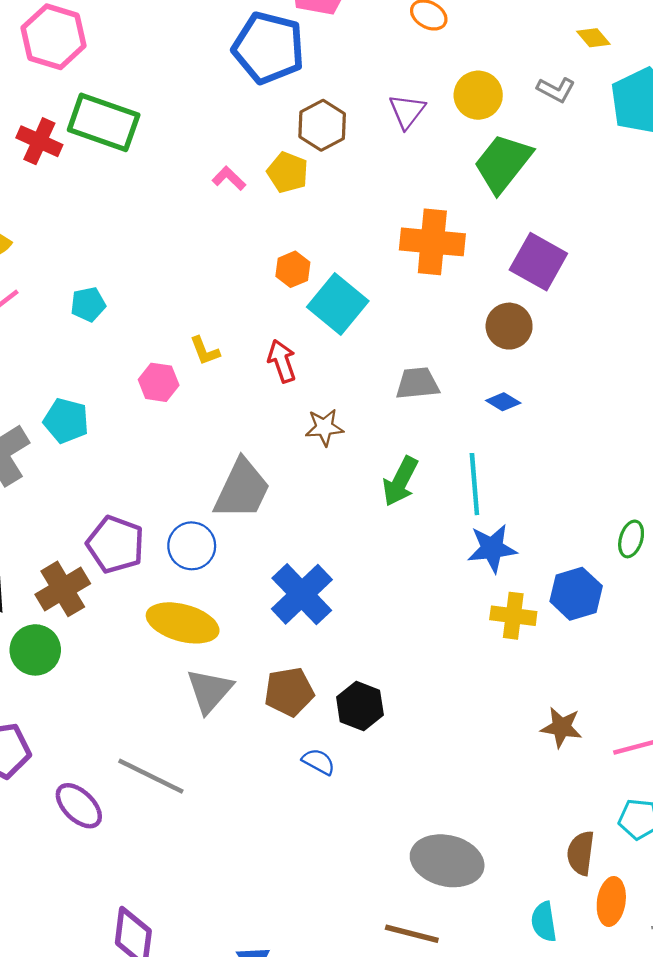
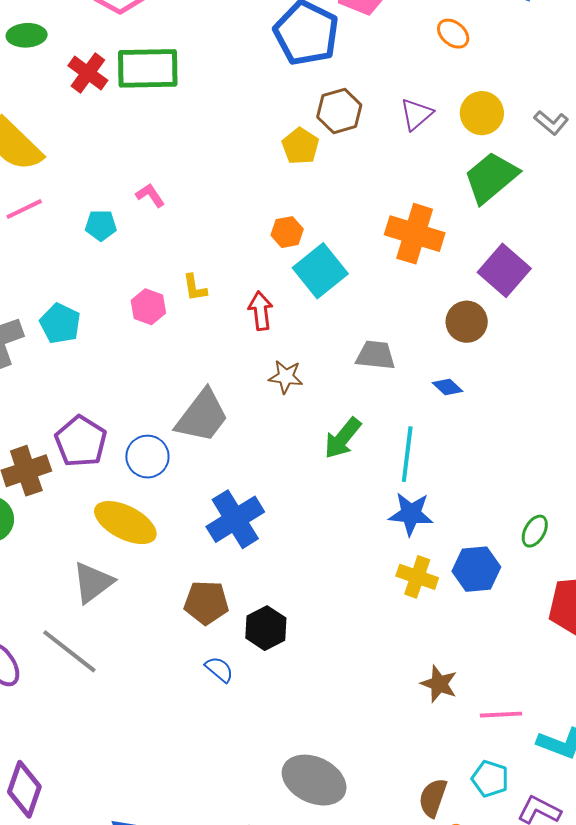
green rectangle: (104, 122) -> (148, 68), turned -32
pink L-shape: (229, 178) -> (150, 195), moved
gray triangle: (210, 691) -> (93, 582), moved

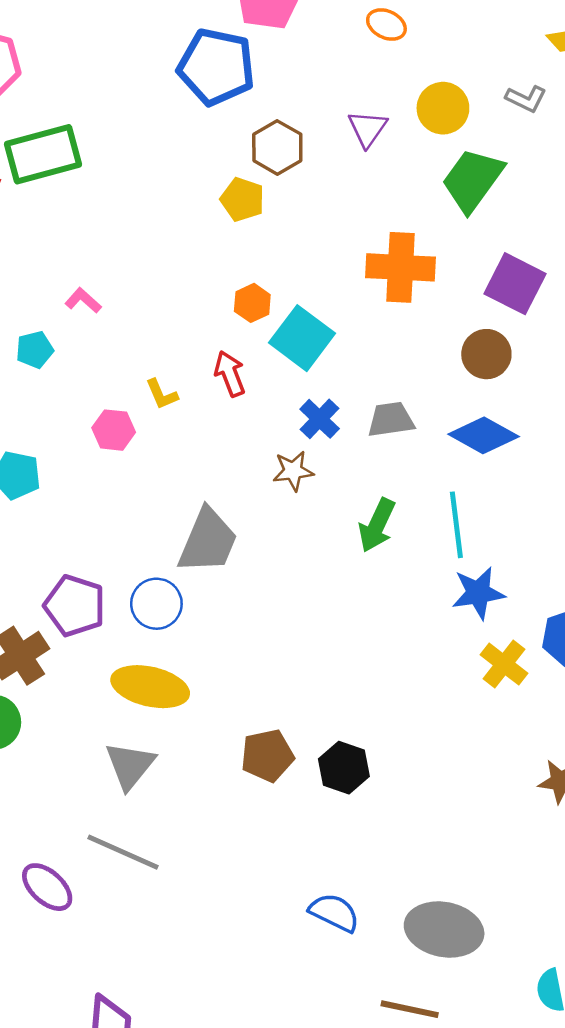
red arrow: (261, 311) -> (230, 374), moved
blue diamond: (448, 387) -> (484, 435), size x1.8
blue cross: (235, 519) -> (320, 419), moved, size x0.6
yellow cross: (417, 577) -> (504, 664), turned 33
blue semicircle: (219, 669) -> (334, 913), moved, size x1.4

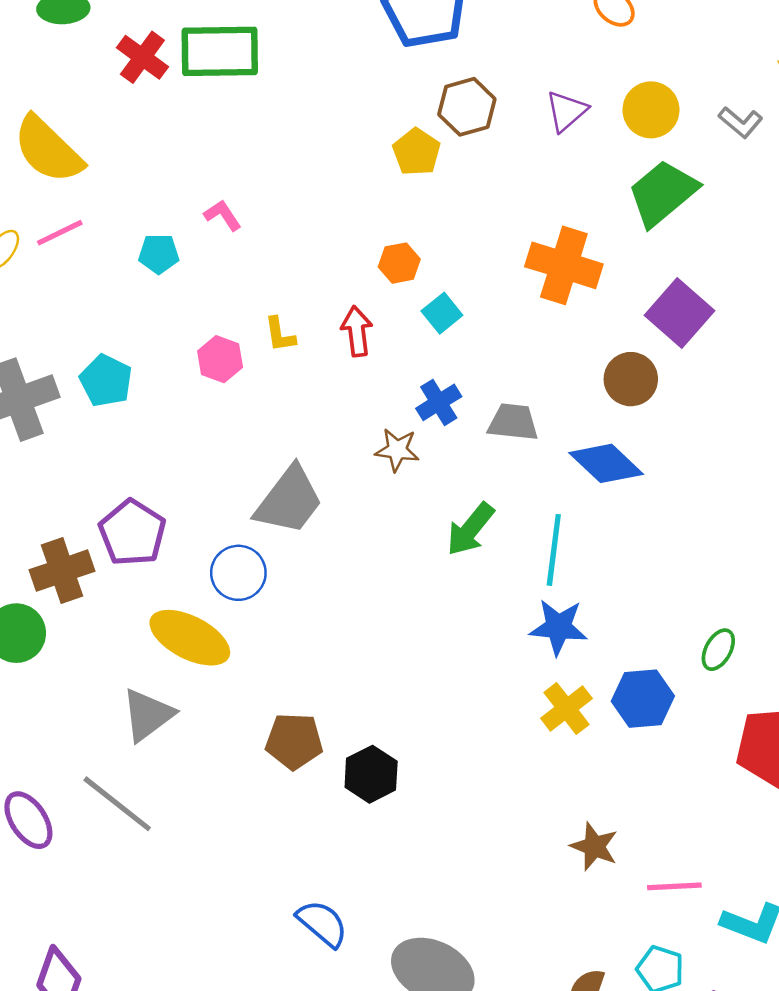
cyan square: (302, 338) -> (442, 313), size x0.6
blue circle: (156, 604) -> (238, 573), moved

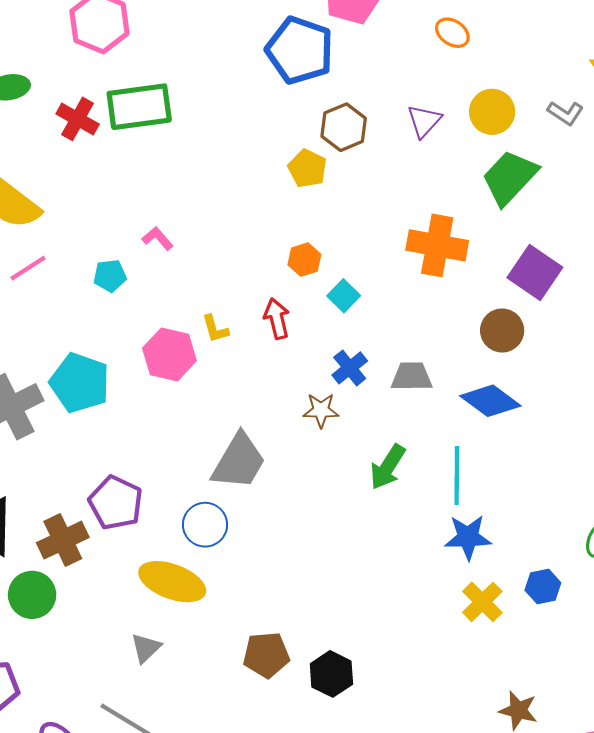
pink hexagon: (220, 359) -> (169, 354), size x1.4
cyan pentagon: (106, 381) -> (80, 383), size x1.4
blue hexagon: (643, 699) -> (543, 587), size x0.7
gray triangle: (148, 715) -> (146, 648), size x0.7

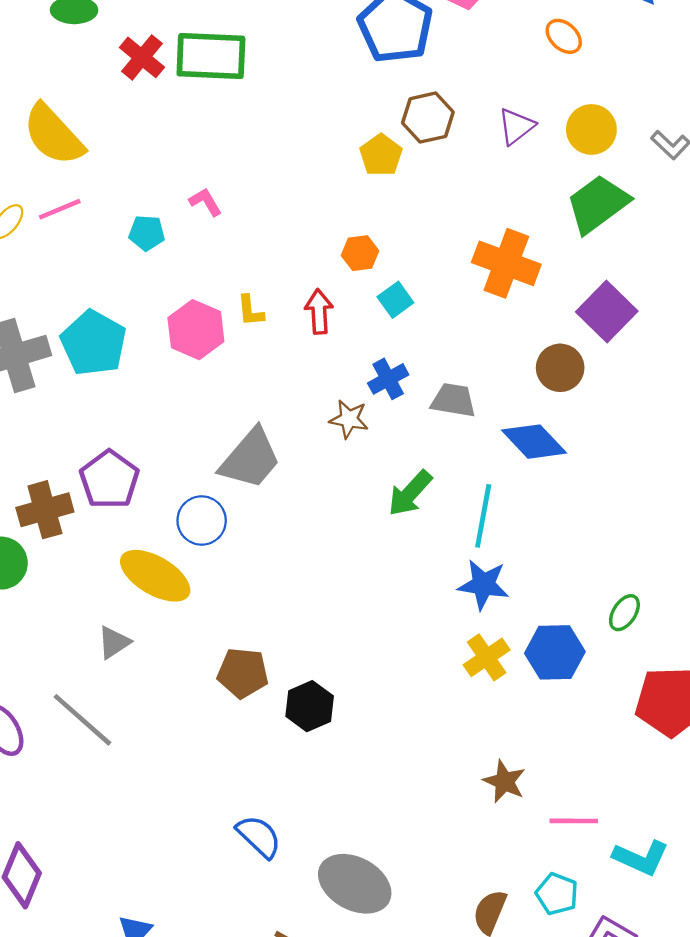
blue hexagon: (543, 587) -> (555, 652), size x1.5

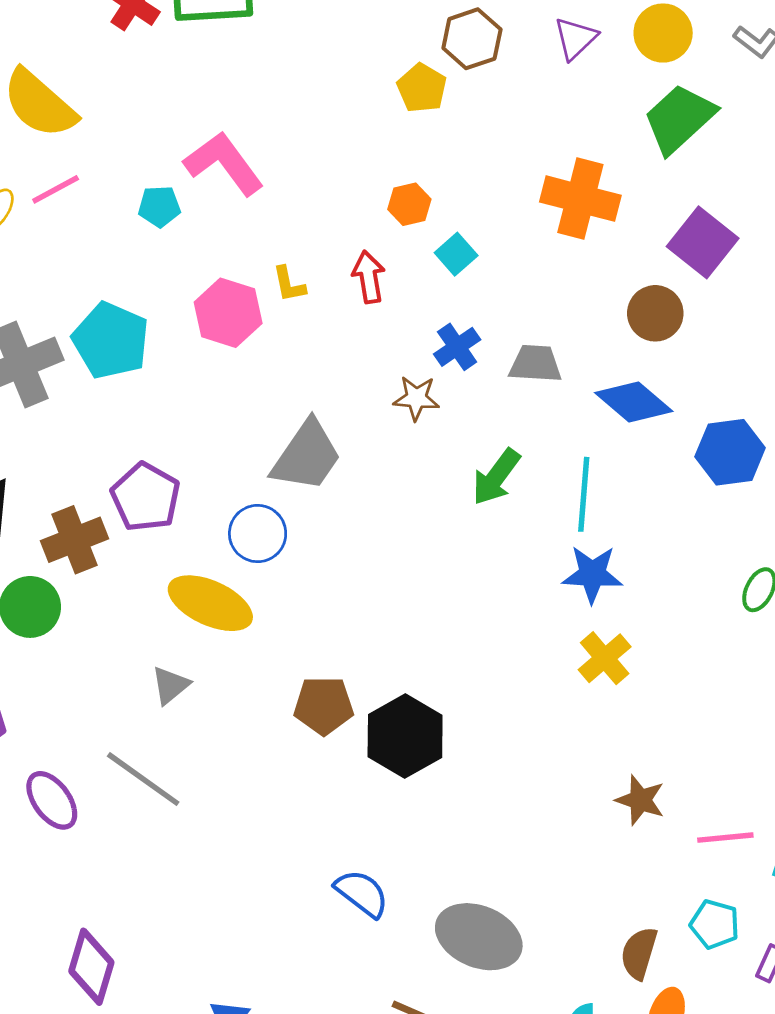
pink L-shape: (205, 202) -> (224, 163), size x2.0
blue hexagon: (555, 652) -> (730, 452), moved
black hexagon: (310, 706) -> (405, 736), size x1.4

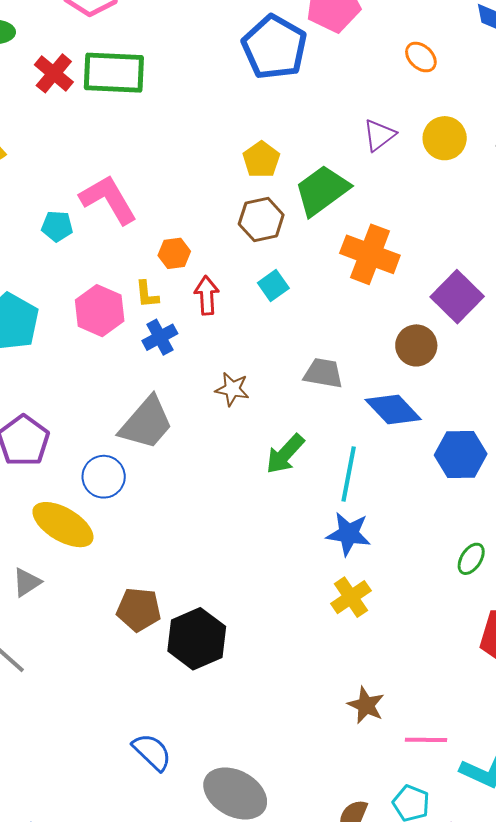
brown hexagon: (472, 39) -> (261, 220), moved
green trapezoid: (679, 119) -> (322, 190), moved
orange hexagon: (409, 204) -> (174, 253), moved
blue cross: (457, 347) -> (160, 337), moved

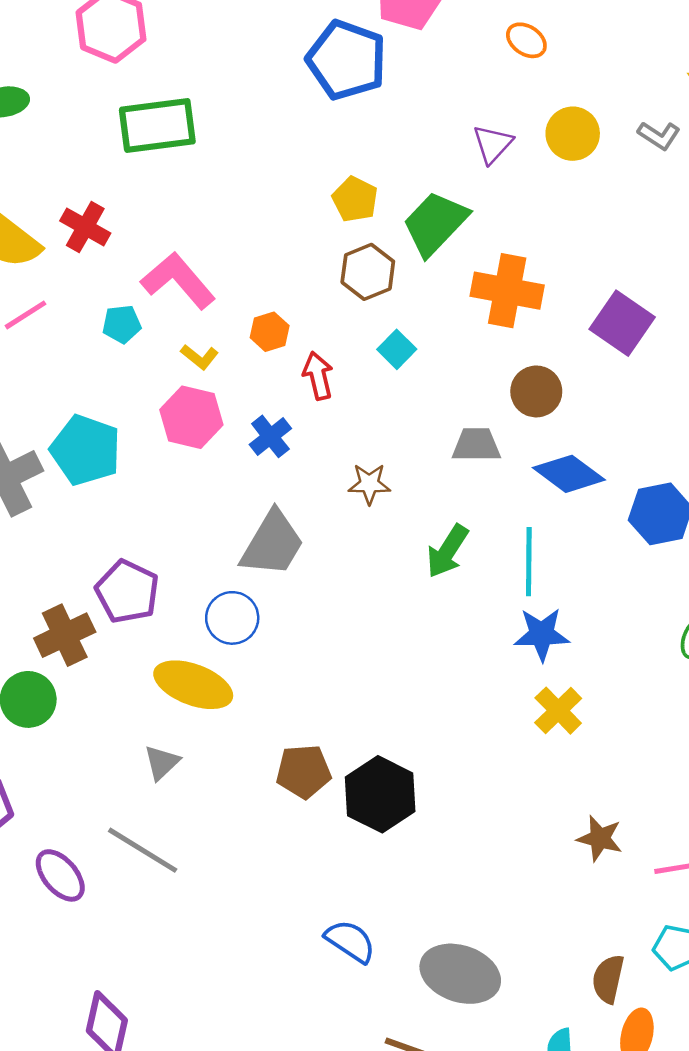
red cross: (54, 73) -> (85, 227), moved
yellow L-shape: (147, 294) -> (200, 357), moved, turned -36
brown circle: (416, 345) -> (536, 391), moved

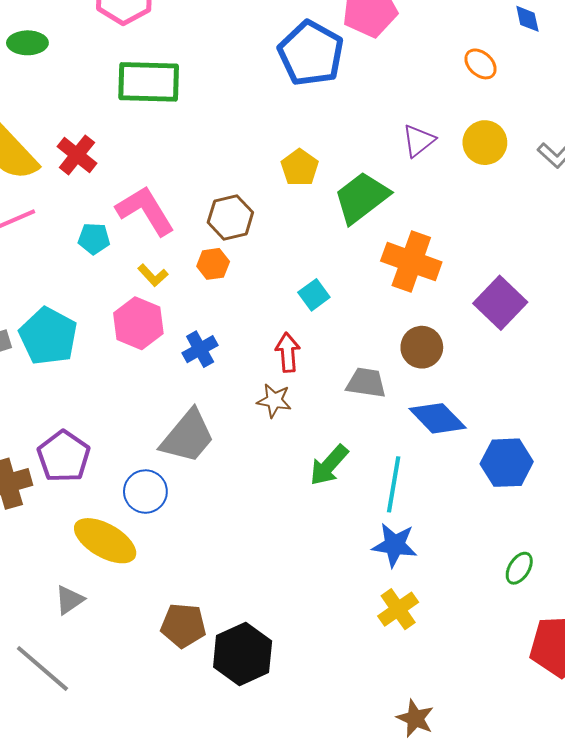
orange ellipse: (526, 40) -> (481, 64), moved
brown hexagon: (368, 272) -> (230, 217), moved
red arrow: (318, 376) -> (288, 352), moved

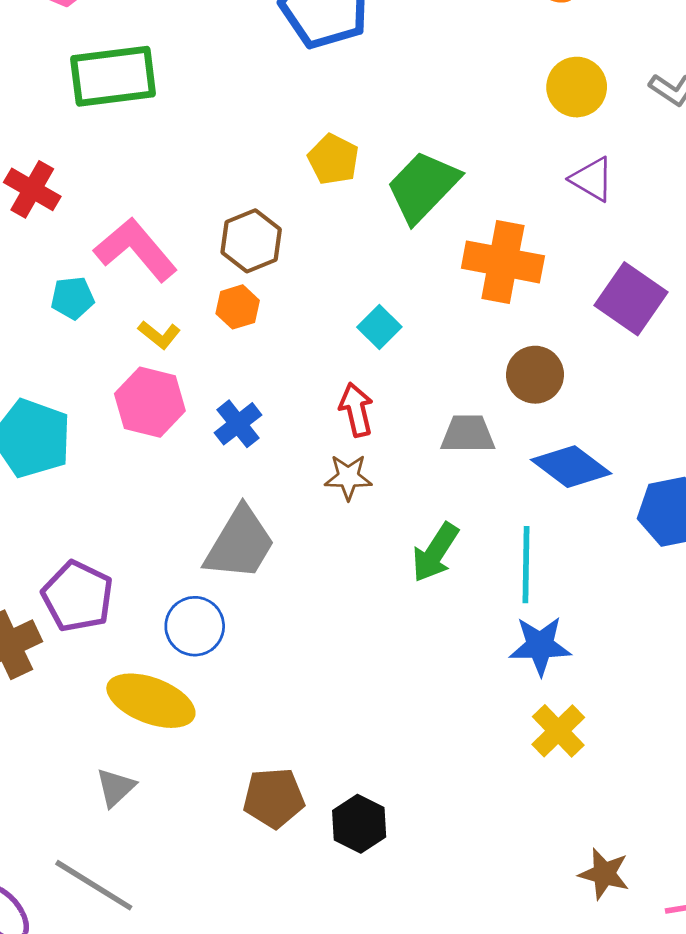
purple triangle: (419, 141) -> (592, 179), moved, turned -42
black hexagon: (243, 654) -> (359, 824), size x0.7

